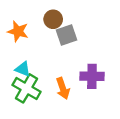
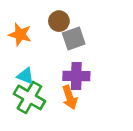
purple cross: (92, 76) -> (76, 76), moved

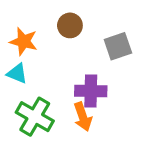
gray square: (74, 38) -> (118, 46), moved
cyan triangle: (25, 76) -> (17, 73), moved

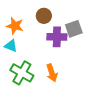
purple cross: (91, 91) -> (57, 37), moved

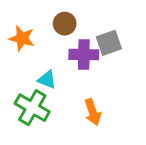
cyan triangle: (11, 46) -> (47, 80), moved
orange arrow: (52, 73) -> (93, 112), moved

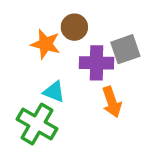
orange star: (22, 38) -> (45, 44), moved
orange arrow: (93, 112) -> (112, 102), moved

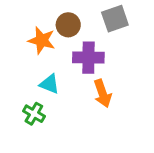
gray square: (125, 49) -> (115, 19), moved
green cross: (37, 124) -> (34, 114), size x0.6

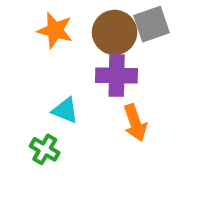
brown circle: (68, 25) -> (115, 32), moved, size x1.4
orange star: (42, 40) -> (55, 30), moved

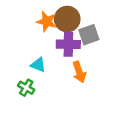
gray square: (152, 24) -> (89, 35), moved
orange star: (55, 30) -> (47, 21), moved

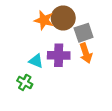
purple cross: (68, 44) -> (59, 55), moved
orange arrow: (79, 72) -> (86, 53), moved

